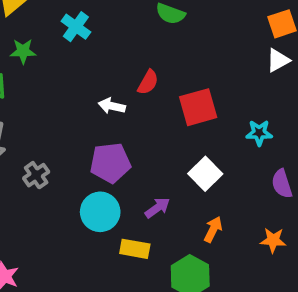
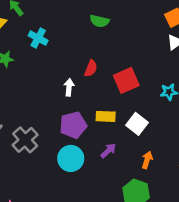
white arrow: (112, 106) -> (69, 87), turned 91
gray cross: (36, 175) -> (25, 140), size x1.5
yellow rectangle: (135, 249) -> (106, 116), moved

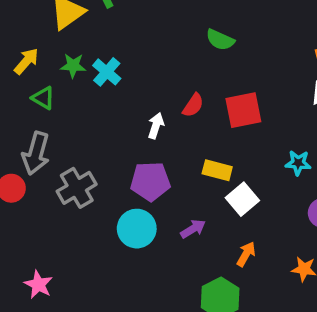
cyan cross: (38, 38) -> (107, 72), moved
red square: (126, 80) -> (243, 110), moved
yellow rectangle: (106, 116) -> (217, 170), moved

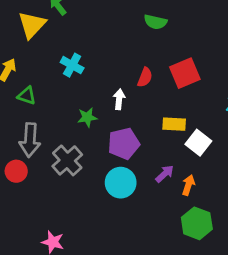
green star: (73, 66) -> (87, 117), moved
orange arrow: (246, 254) -> (188, 185), moved

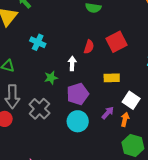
white square: (198, 143) -> (131, 100), moved

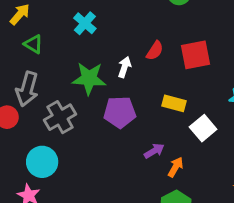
green star: (51, 78) -> (89, 78), size x1.6
white square: (131, 100) -> (203, 128), moved
cyan circle: (78, 121) -> (42, 162), moved

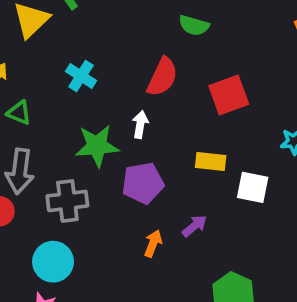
red semicircle: (155, 51) -> (162, 77), moved, size x1.5
gray cross: (60, 117) -> (67, 201), turned 32
white square: (203, 128) -> (253, 187), turned -30
orange arrow: (175, 167) -> (153, 243), moved

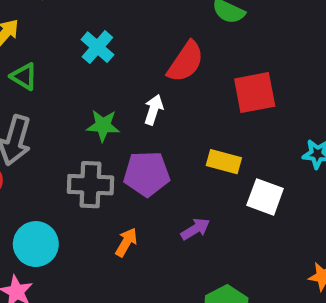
green star: (97, 146) -> (103, 126), size x0.7
gray cross: (67, 201) -> (90, 185), moved
orange arrow: (153, 243) -> (126, 242), moved

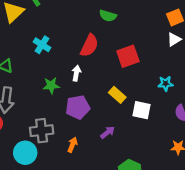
yellow rectangle: (224, 162) -> (117, 95), turned 35
gray cross: (90, 185) -> (42, 131), moved

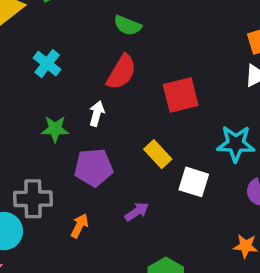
green semicircle: (108, 16) -> (127, 25), moved
cyan star: (166, 84) -> (236, 144), size x1.5

